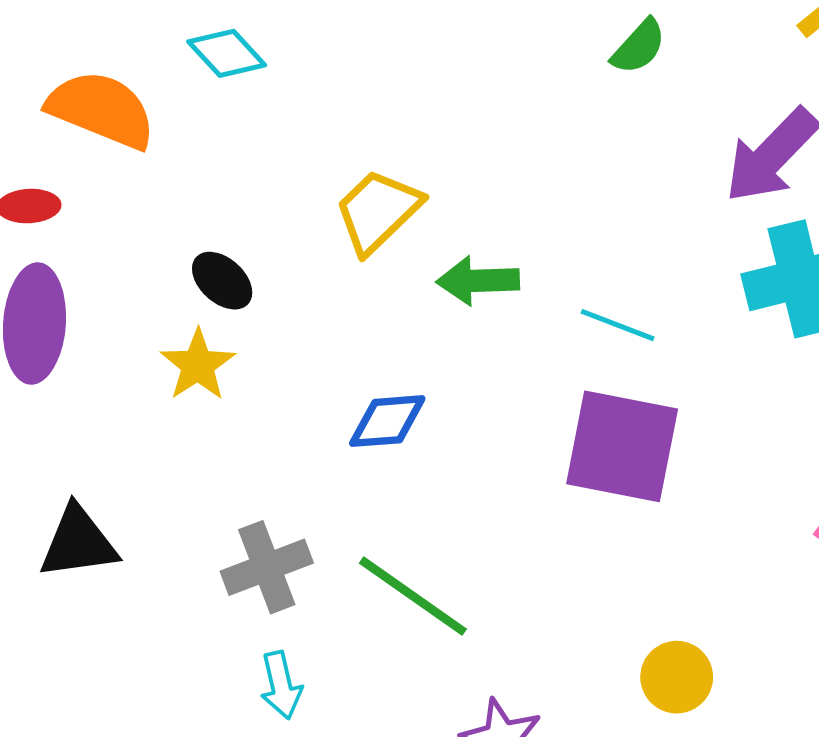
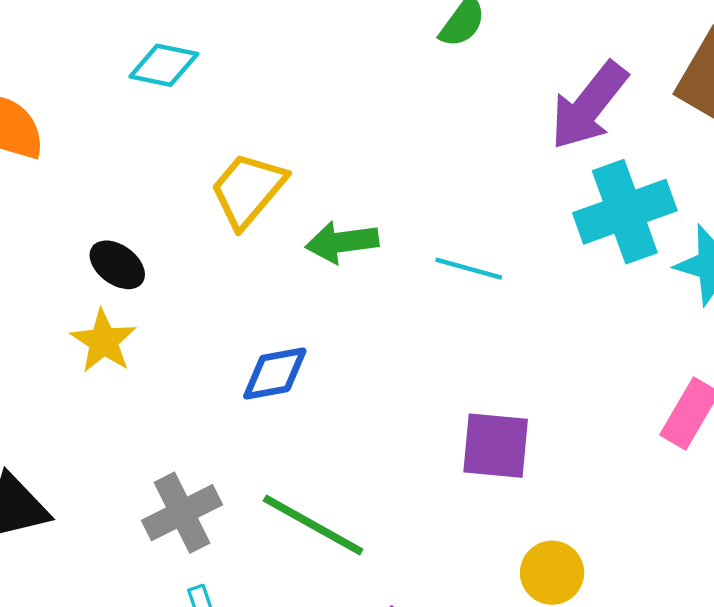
cyan diamond: (227, 53) -> (164, 65), moved, turned -30
purple square: (622, 446) -> (496, 446), moved, size x0.7

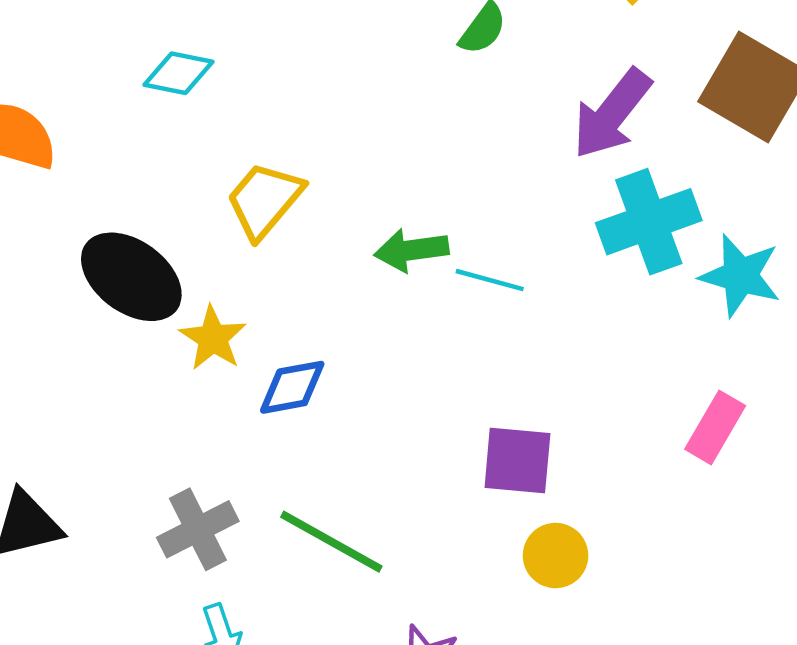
green arrow: (342, 242) -> (411, 250), moved
black ellipse: (117, 265) -> (131, 277), size x1.8
yellow star: (103, 341) -> (213, 338), moved
yellow circle: (552, 573) -> (556, 556), moved

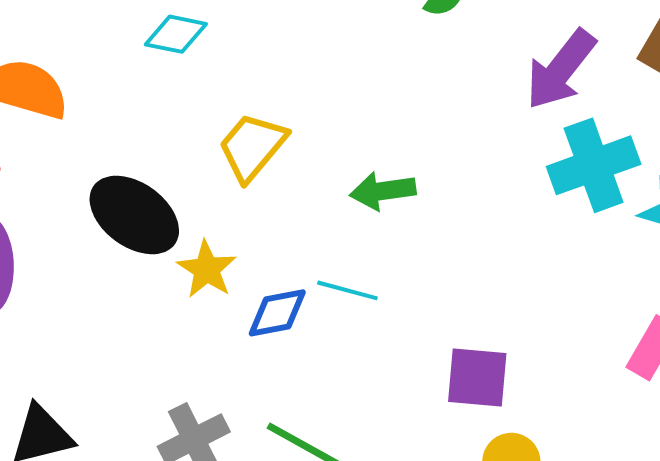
cyan line: (490, 280) -> (347, 290), moved

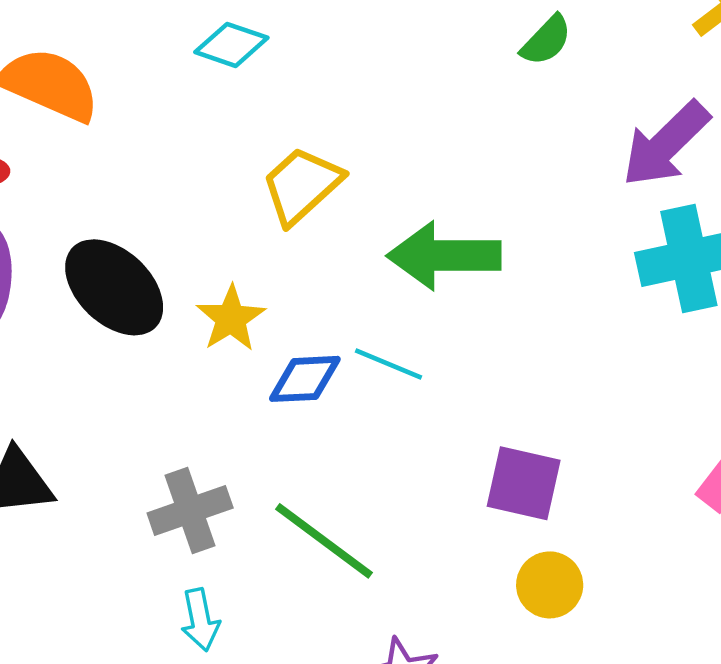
green arrow: (383, 191) -> (444, 256), size x1.5
black ellipse: (134, 215) -> (114, 287), moved

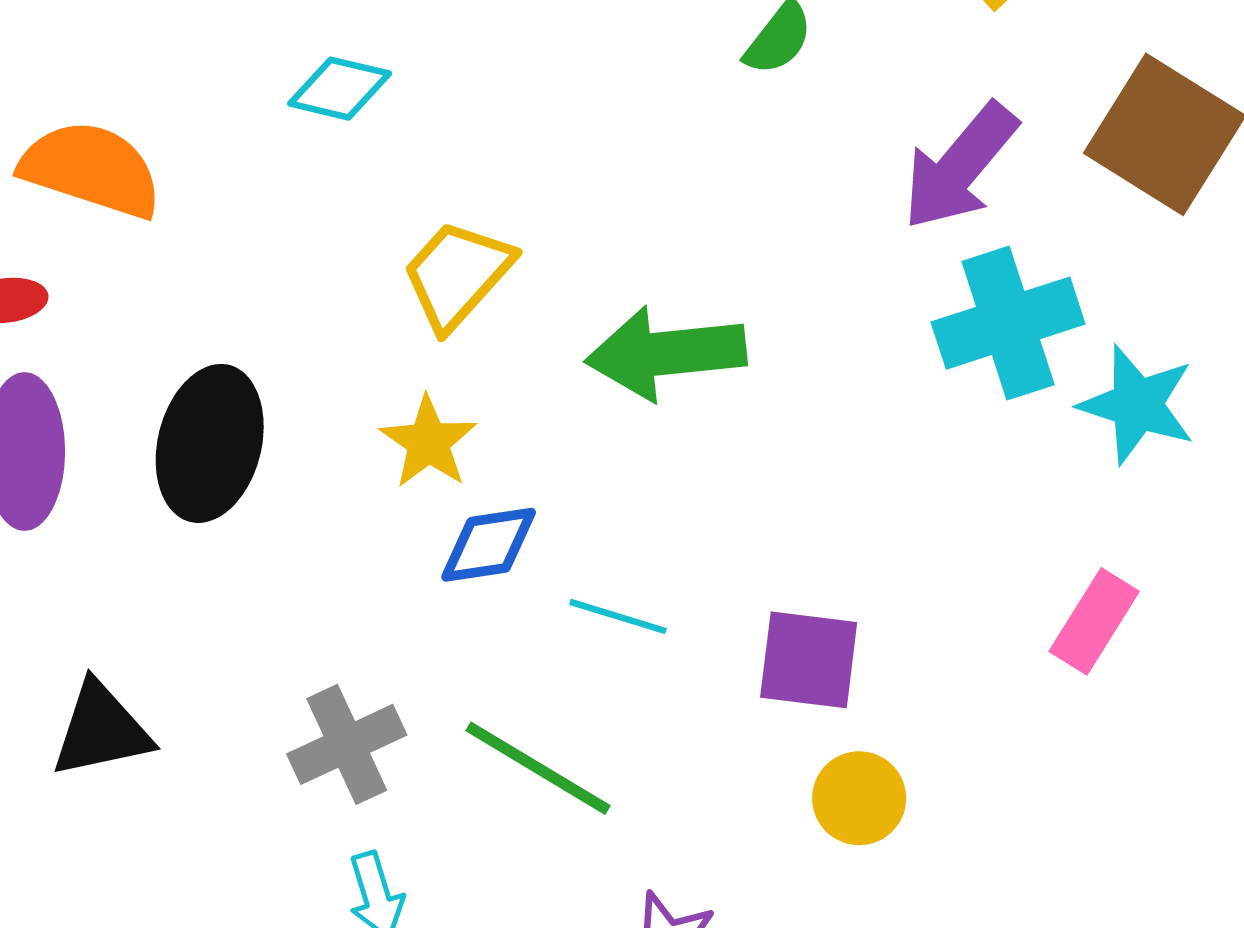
black ellipse: (114, 287) -> (210, 443), turned 66
yellow star: (231, 318) -> (428, 442), moved
cyan line: (388, 364) -> (618, 616), moved

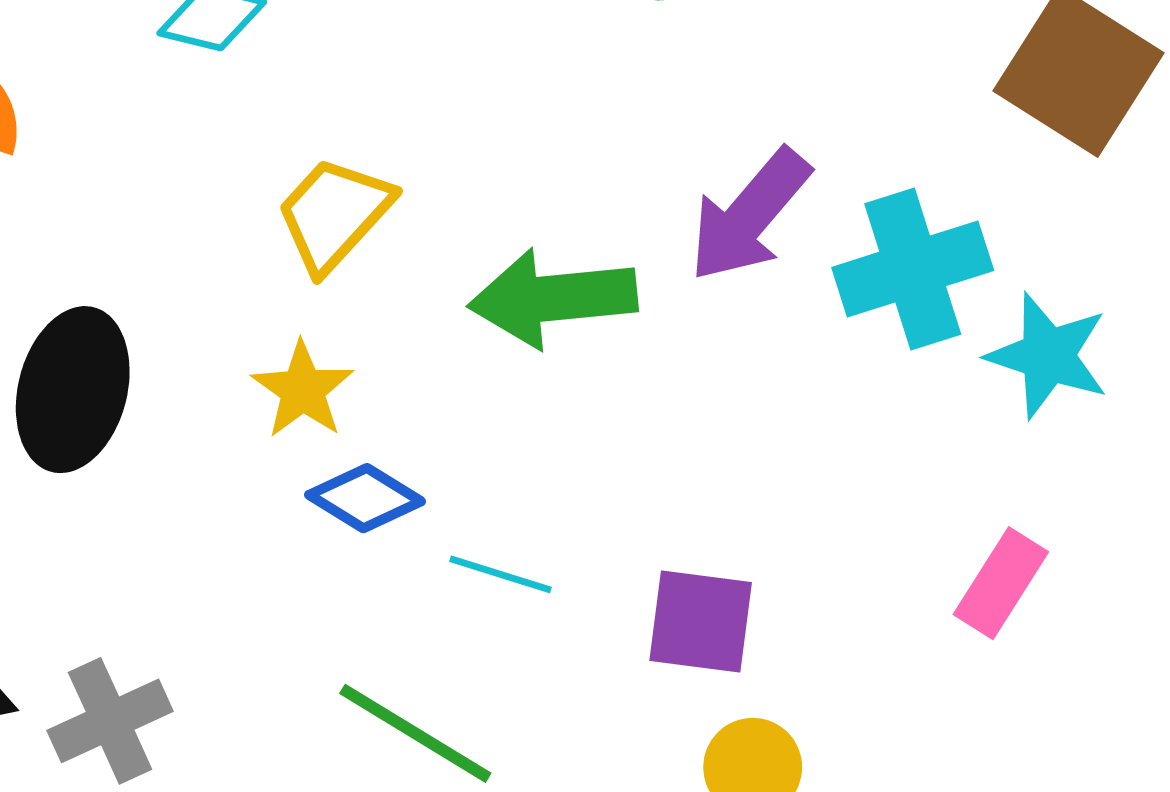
purple arrow: (960, 166) -> (749, 215), moved
blue diamond: (489, 545) -> (365, 498), turned 40
gray cross: (347, 744) -> (110, 721), moved

